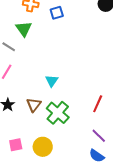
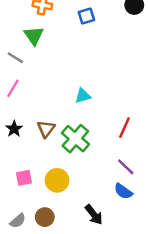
blue square: (57, 13) -> (86, 16), moved
cyan triangle: (52, 81) -> (83, 96), moved, turned 40

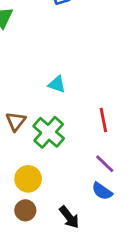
cyan triangle: (83, 96) -> (57, 84), turned 35
red line: (124, 128) -> (103, 120), turned -35
brown circle: (45, 217) -> (25, 210), moved

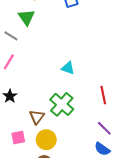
brown triangle: (16, 121) -> (37, 117), moved

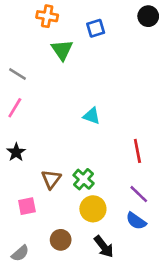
green triangle: (26, 17) -> (62, 50), moved
green cross: (62, 104) -> (84, 179), moved, size x0.7
yellow circle: (46, 140) -> (93, 209), moved

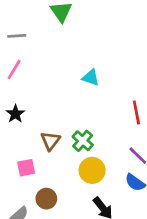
gray line: (18, 74) -> (17, 36), turned -36
brown circle: (61, 240) -> (46, 199), moved

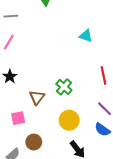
cyan triangle: (91, 78) -> (86, 36), moved
green cross: (83, 141) -> (64, 87), moved

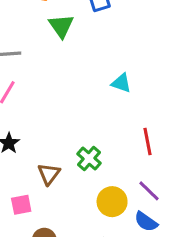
yellow circle: (69, 120) -> (112, 202), moved

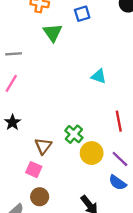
yellow circle: (112, 202) -> (92, 153), moved
pink square: (21, 205) -> (34, 170), moved, turned 35

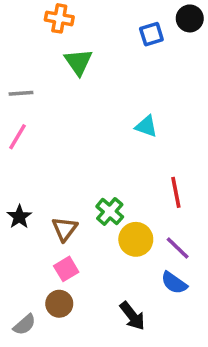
blue square: (82, 14) -> (151, 34), moved
black star: (12, 122) -> (19, 217), moved
pink square: (34, 170) -> (66, 269), moved, turned 35

